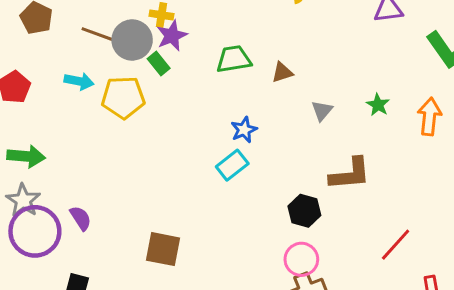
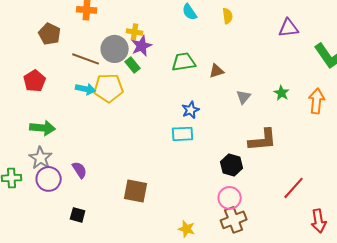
brown line: (101, 36) -> (86, 59), moved
cyan arrow: (79, 81) -> (86, 89), moved
cyan rectangle: (232, 165) -> (183, 134), turned 35
purple circle: (35, 231) -> (49, 179), size x0.7

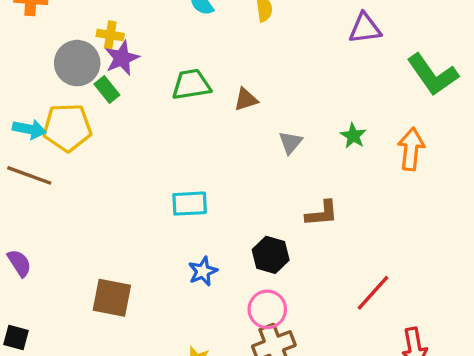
brown line: (86, 59) -> (29, 175), moved
blue star: (191, 110) -> (203, 271), moved
brown L-shape: (263, 140) -> (322, 213), size x0.7

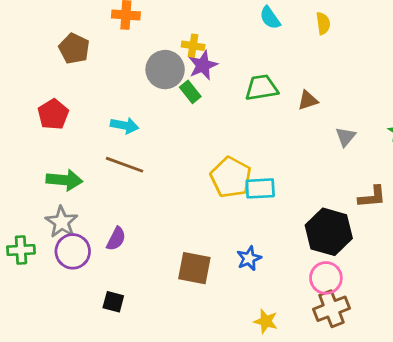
yellow pentagon: (67, 128) -> (231, 177), moved, turned 30
black hexagon: (271, 255) -> (329, 232), size x1.5
purple semicircle: (19, 263) -> (116, 239), turned 60
blue star: (203, 271) -> (249, 258), moved

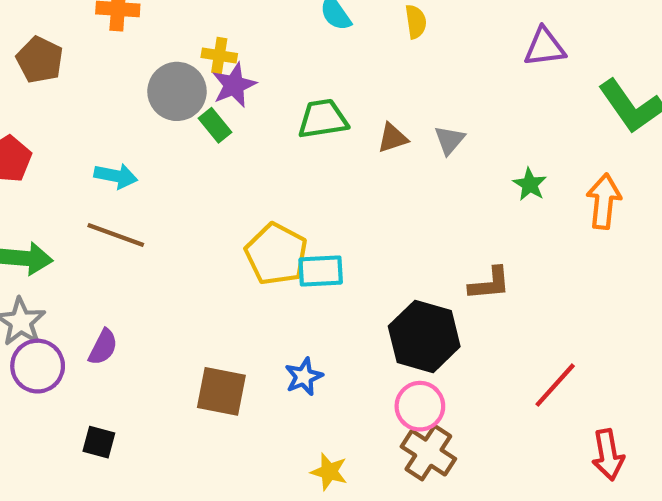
gray triangle: (346, 137) -> (450, 140), moved
brown cross: (332, 309) -> (428, 453), turned -36

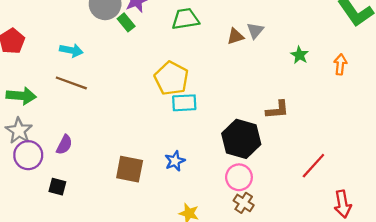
brown triangle: (392, 138) -> (235, 36), moved
orange arrow: (604, 201) -> (340, 64), size x0.7
yellow pentagon: (276, 254) -> (171, 78), moved
black square: (99, 442) -> (57, 187), moved
brown cross: (428, 453) -> (244, 203), size x0.7

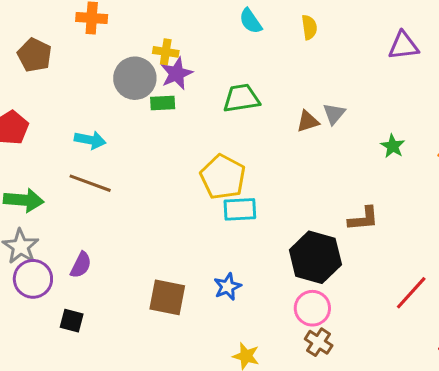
green rectangle: (126, 22) -> (163, 103), turned -54

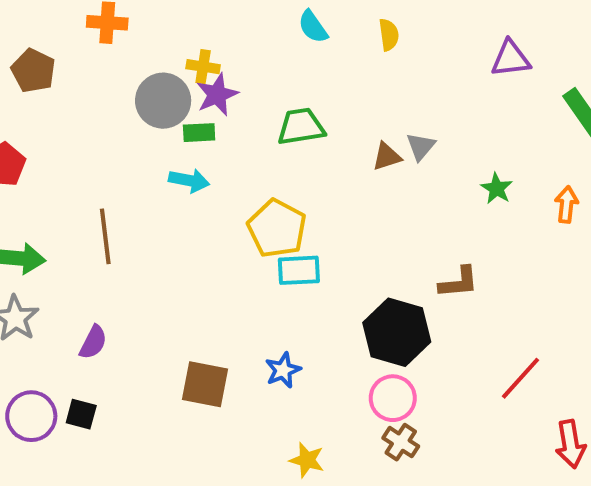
cyan arrow: (90, 140) -> (189, 180), moved
brown line: (90, 183) -> (105, 236), turned 63
purple circle: (33, 279) -> (31, 416), moved

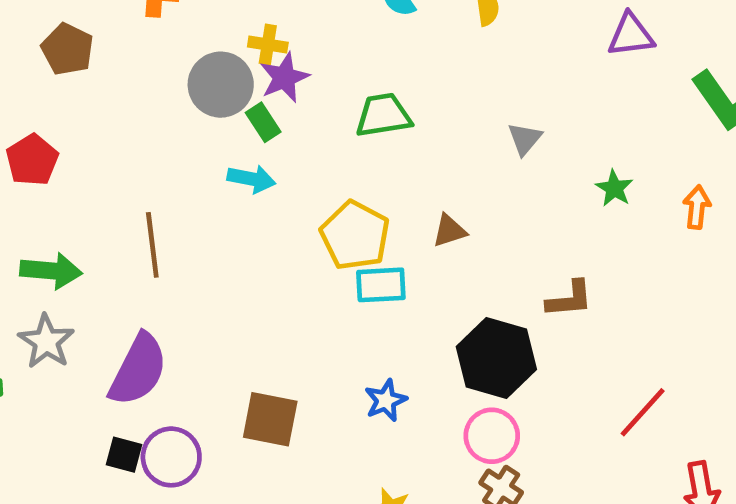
green rectangle: (199, 133) -> (263, 122), turned 60
brown triangle: (387, 157) -> (449, 231), moved
purple semicircle: (93, 342) -> (138, 370), size x1.8
blue star: (283, 370) -> (386, 400), moved
purple circle: (31, 416) -> (171, 457), moved

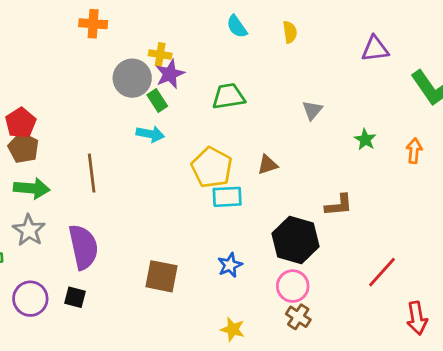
brown pentagon: (67, 49) -> (23, 148), moved
purple semicircle: (138, 370) -> (83, 247), turned -39
purple circle: (171, 457) -> (30, 299), moved

